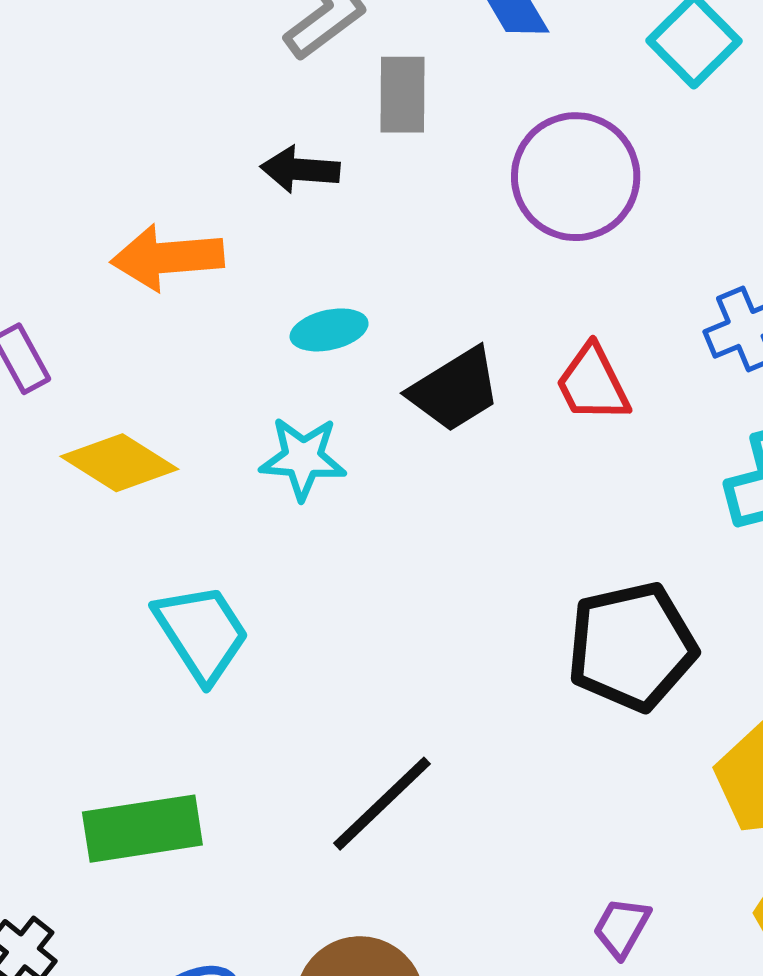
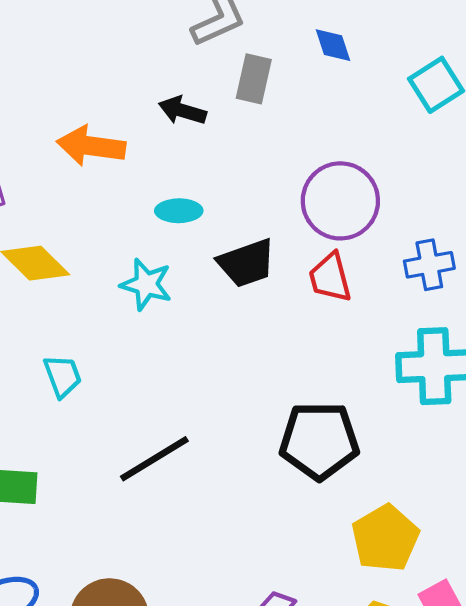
purple circle: (576, 177) -> (340, 201), moved
cyan trapezoid: (202, 633) -> (63, 376), size x0.7
black line: (382, 804) -> (154, 459), moved

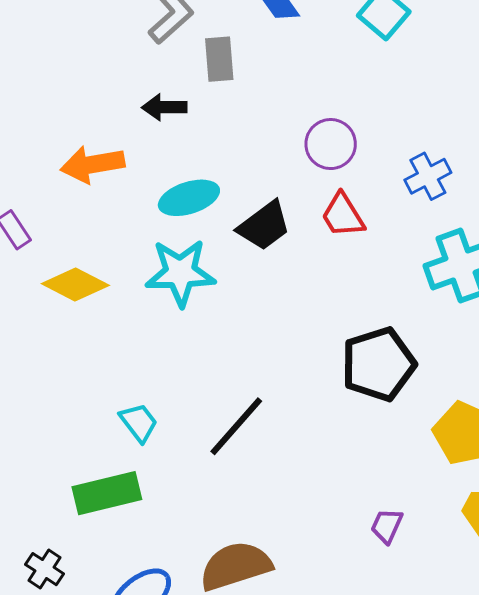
purple circle: (340, 201) -> (331, 144), size x0.7
cyan ellipse: (179, 211) -> (189, 198), size x1.4
cyan star: (146, 284) -> (180, 273), size x1.4
cyan trapezoid: (63, 376) -> (139, 422), moved

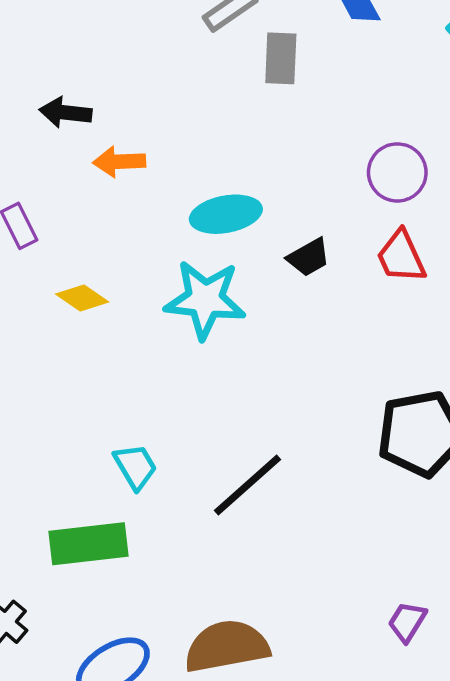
black arrow: (164, 107) -> (65, 113), moved
orange arrow: (93, 164) -> (119, 162), size x0.7
black trapezoid: (264, 226) -> (309, 257), size x0.7
yellow diamond: (75, 284) -> (82, 298), size x0.7

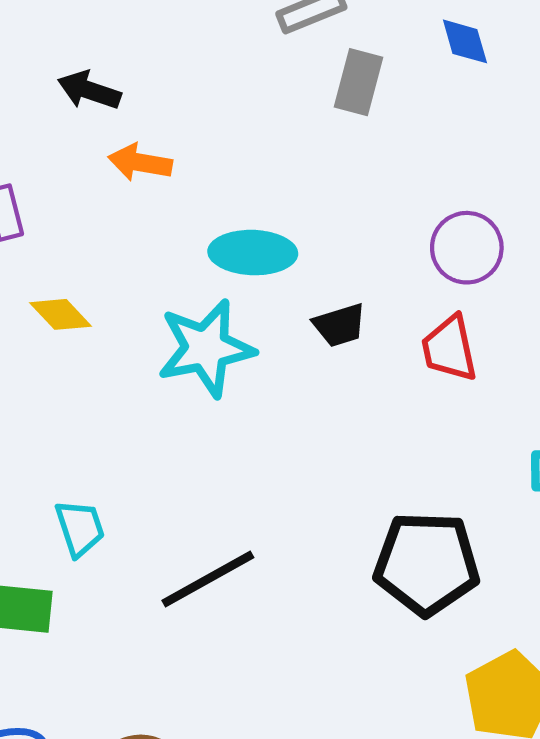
cyan star: (205, 299) -> (206, 348), turned -30

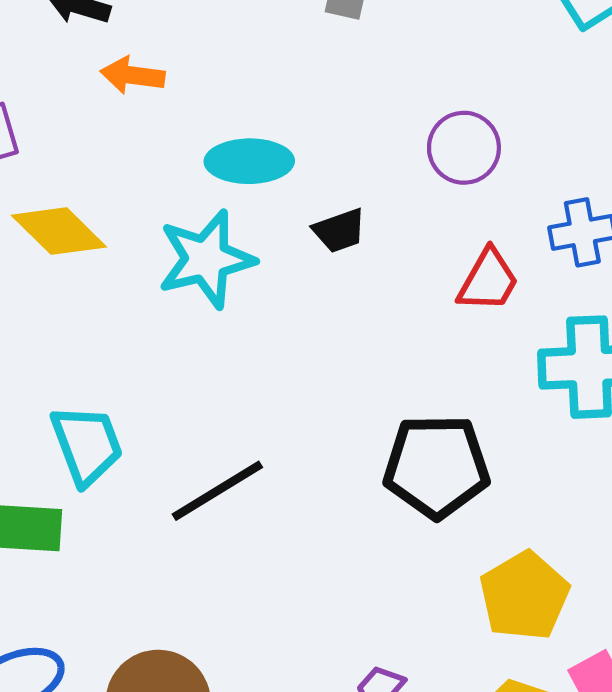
yellow diamond: (61, 314) -> (59, 231), size x1.5
red trapezoid: (449, 348) -> (488, 280), moved, turned -136
cyan trapezoid: (80, 528) -> (87, 445), size x1.4

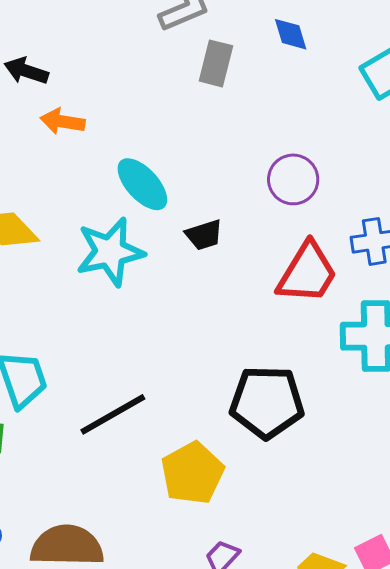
cyan ellipse: (249, 161) -> (142, 184), turned 46
red trapezoid: (488, 280) -> (307, 273), size x1.4
yellow pentagon: (524, 596) -> (192, 473), moved

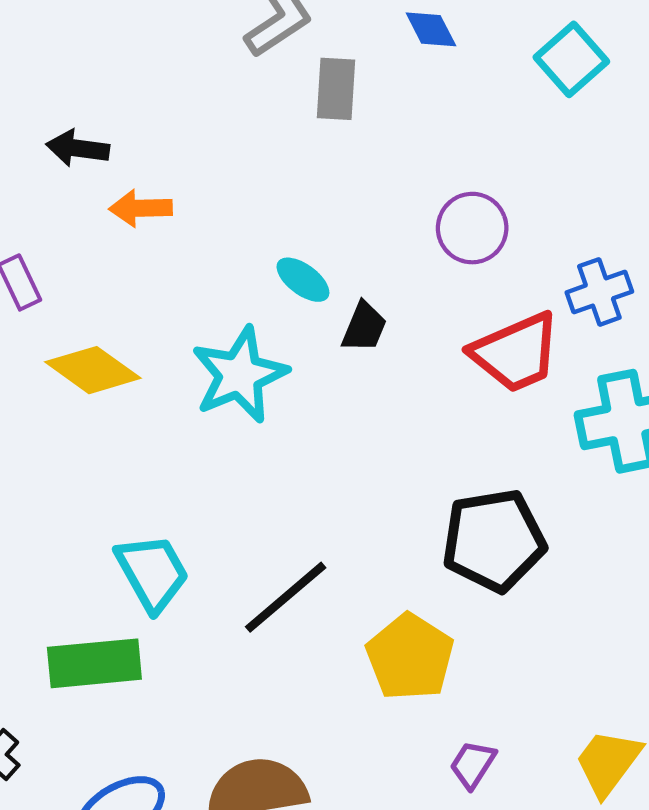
cyan ellipse: (142, 184) -> (303, 280), moved, size x0.7
black trapezoid: (204, 235) -> (364, 327), turned -39
red trapezoid: (307, 273) -> (516, 353), turned 46

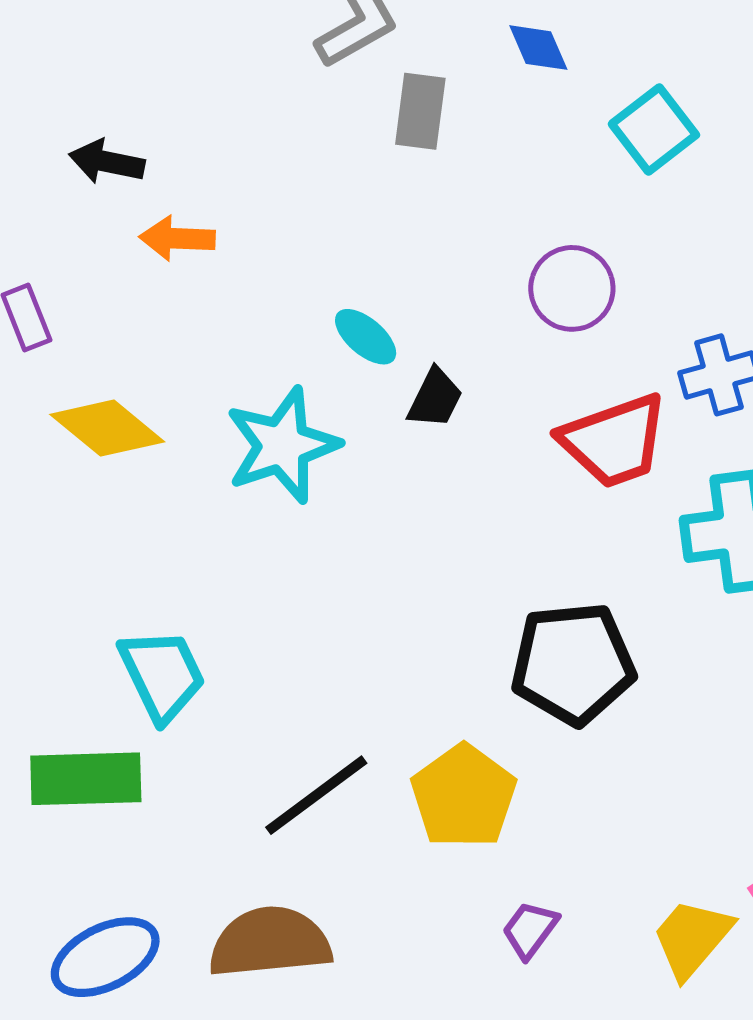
cyan square: (571, 59) -> (654, 129), moved
black line: (286, 597) -> (316, 795), moved

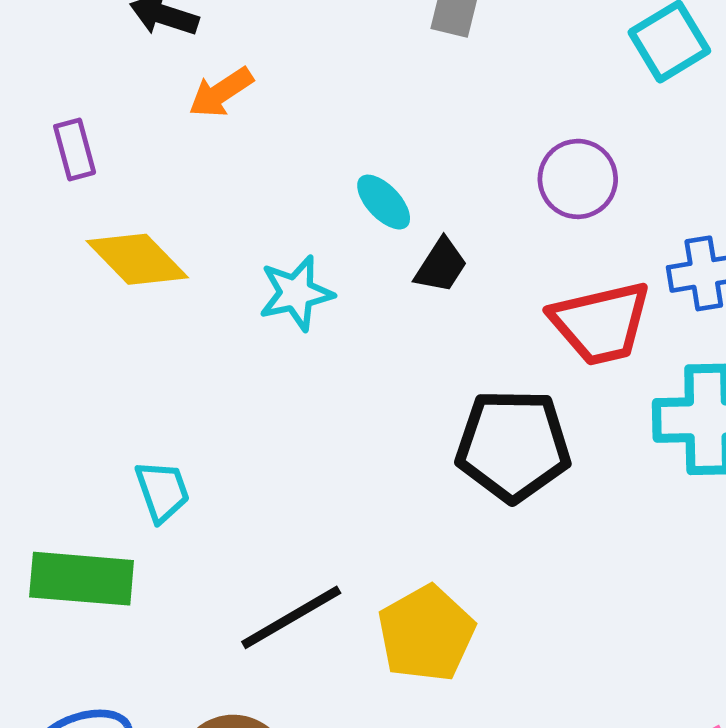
orange arrow: (177, 238) -> (221, 92), turned -42
cyan star: (282, 445) -> (296, 293), size x0.7
black pentagon: (573, 664) -> (513, 445), moved
cyan trapezoid: (162, 675) -> (162, 491), size x0.7

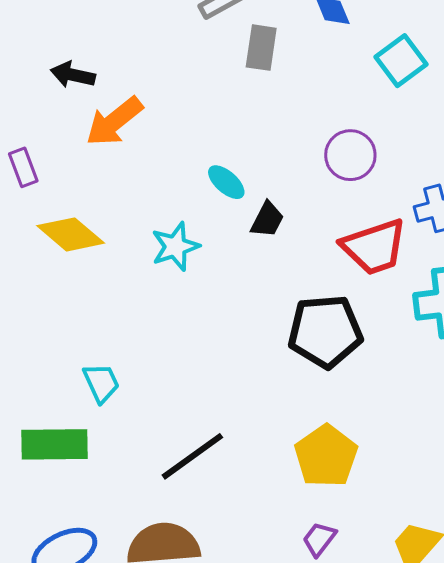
orange arrow: (221, 92) -> (114, 121), size x1.4
yellow pentagon: (426, 634) -> (326, 456), moved

